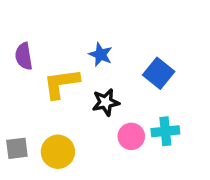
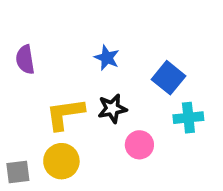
yellow L-shape: (61, 83) -> (65, 114), moved
cyan cross: (165, 131) -> (188, 118), moved
gray square: (17, 148) -> (18, 172), moved

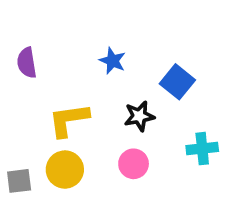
black star: (112, 109) -> (139, 116), moved
cyan cross: (188, 118) -> (202, 149), moved
pink circle: (139, 145) -> (134, 164), moved

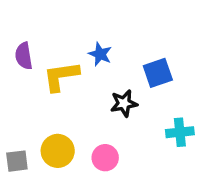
blue square: (177, 82) -> (158, 73), turned 32
yellow L-shape: (69, 120) -> (61, 76), moved
pink circle: (134, 164) -> (105, 158), moved

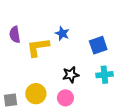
black star: (124, 103) -> (71, 75), moved
cyan cross: (180, 132) -> (104, 75), moved

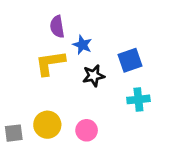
purple semicircle: (15, 35) -> (57, 27), moved
black star: (71, 75) -> (94, 76), moved

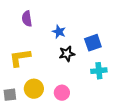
purple semicircle: (57, 27) -> (27, 19), moved
yellow L-shape: (50, 63) -> (20, 58), moved

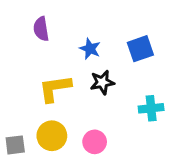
blue square: (93, 43) -> (140, 49), moved
yellow L-shape: (20, 58) -> (55, 88), moved

